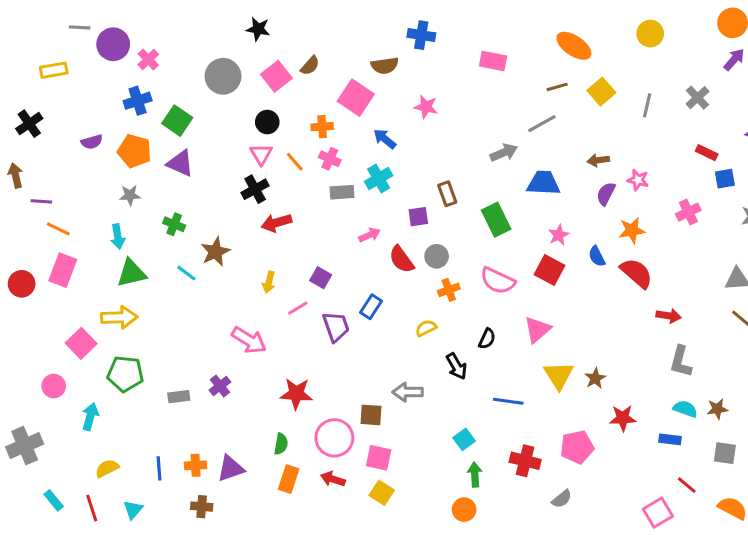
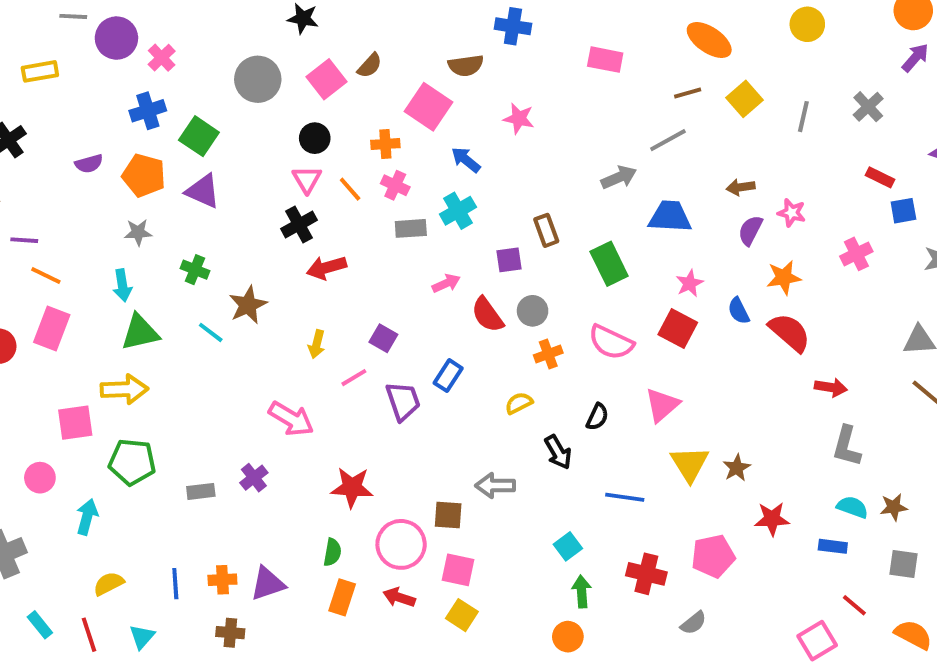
pink square: (81, 343) -> (75, 423), turned 36

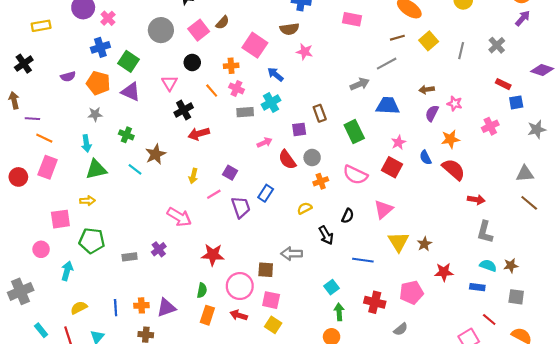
brown semicircle: (466, 66) -> (289, 29), moved
pink triangle: (307, 179) -> (170, 83), moved
yellow arrow: (124, 389) -> (87, 201), size x0.6

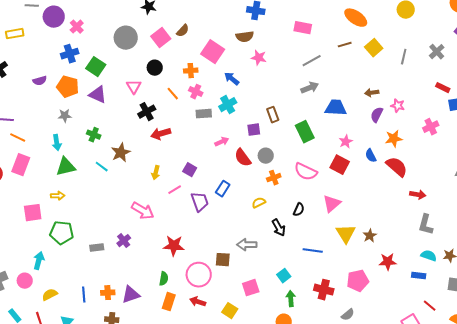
gray line: (387, 64) -> (312, 61), moved
pink circle: (41, 249) -> (25, 281), moved
pink square: (271, 300) -> (251, 288), moved, turned -30

